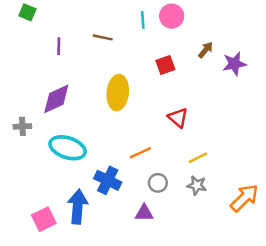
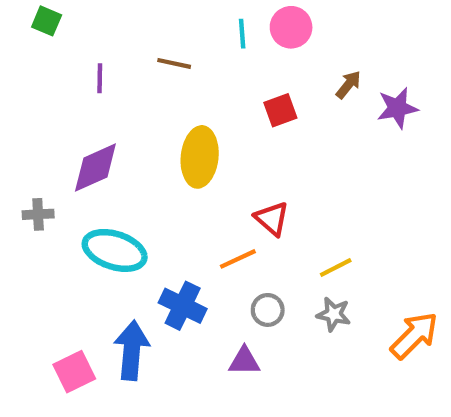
red triangle: (178, 118) -> (272, 219), moved

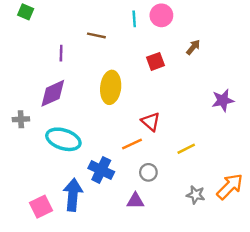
purple line: (100, 78) -> (61, 53), moved
purple star: (397, 108) -> (223, 100), moved
gray star: (334, 314) -> (196, 195), moved

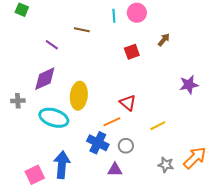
purple line: (61, 53) -> (52, 45), turned -56
yellow ellipse: (111, 87) -> (79, 96), moved
blue cross: (101, 170) -> (98, 143), moved

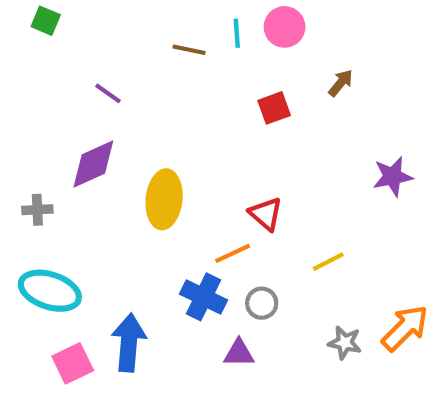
brown line: (82, 30) -> (189, 50), moved
cyan ellipse: (54, 118) -> (50, 291), moved

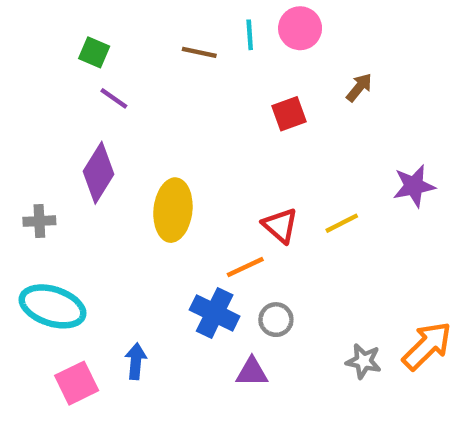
green square: (46, 21) -> (94, 52), moved
purple diamond: (93, 164) -> (99, 173), turned -34
yellow line: (328, 262) -> (342, 223), moved
blue arrow: (129, 343) -> (136, 361), size x0.6

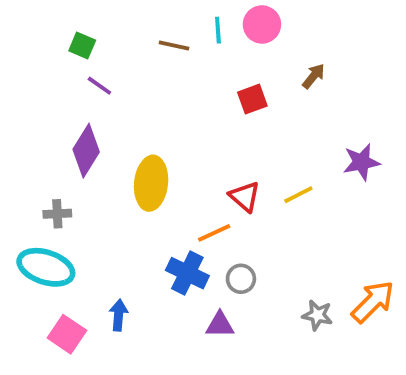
gray cross: (39, 221) -> (57, 214), moved
pink square: (77, 383) -> (67, 334), turned -30

